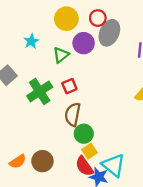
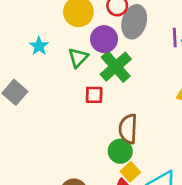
red square: (69, 86) -> (94, 95), turned 32
green cross: (40, 91) -> (116, 67), moved
brown semicircle: (73, 114) -> (128, 129), moved

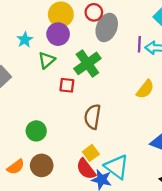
purple circle: (104, 39) -> (58, 34), moved
green triangle: (78, 58) -> (47, 60), moved
green circle: (120, 151) -> (36, 131), moved

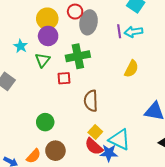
green cross: (87, 63) -> (78, 56), turned 35

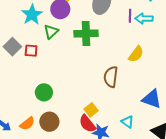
cyan star: (21, 46) -> (32, 15), size x1.5
red square: (64, 78) -> (31, 51), moved
brown semicircle: (91, 101) -> (111, 77), moved
cyan triangle: (120, 140) -> (127, 122), moved, size x0.6

